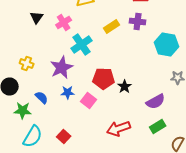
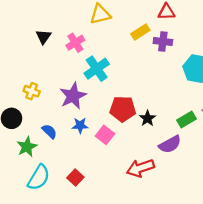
yellow rectangle: (112, 26) -> (140, 32), moved
purple semicircle: (156, 102) -> (170, 144), moved
green star: (23, 110) -> (27, 147), turned -30
green rectangle: (158, 126) -> (187, 120), moved

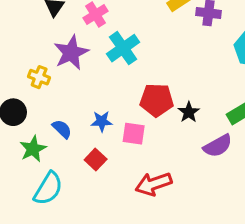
purple star: (73, 96) -> (71, 53), moved
pink square: (105, 135) -> (134, 134), turned -30
red arrow: (140, 168) -> (154, 184), moved
red square: (75, 177) -> (96, 160), moved

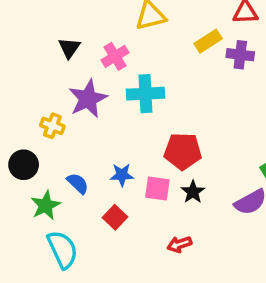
cyan cross: (123, 48) -> (145, 94), turned 32
black star: (189, 112) -> (193, 192), moved
red arrow: (154, 184) -> (179, 244), size x0.6
cyan semicircle: (48, 189) -> (63, 249), turned -56

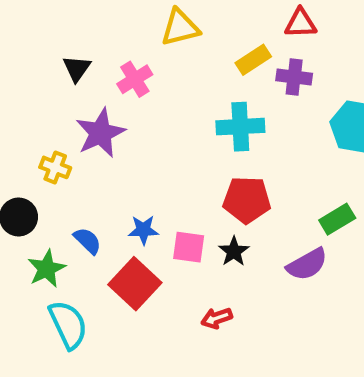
cyan cross: (145, 94) -> (240, 127), moved
red pentagon: (183, 151) -> (247, 200), moved
red square: (115, 217) -> (135, 284), size x1.6

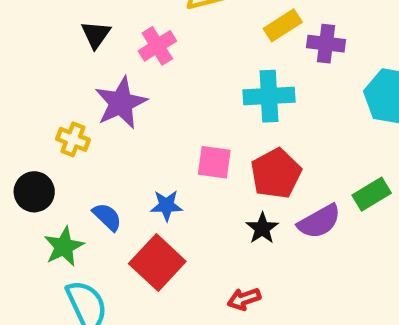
red pentagon: (247, 200) -> (276, 174), turned -30
pink square: (189, 247) -> (214, 162), moved
purple semicircle: (307, 264) -> (319, 221), moved

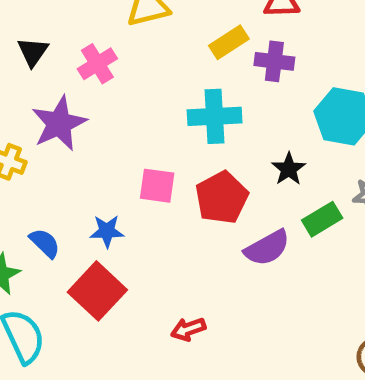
black star: (262, 228) -> (289, 169), moved

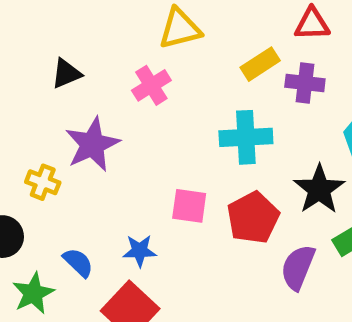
black triangle: (33, 52) -> (66, 74), turned 32
pink cross: (97, 64) -> (151, 85), moved
black star: (289, 169) -> (319, 189), size x1.5
purple semicircle: (267, 248) -> (298, 267), turned 141

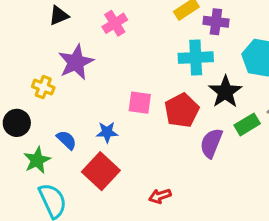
cyan cross: (246, 137) -> (196, 58), moved

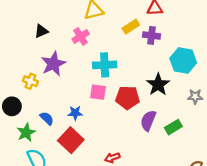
cyan cross: (196, 58) -> (105, 65), moved
red pentagon: (182, 110) -> (128, 98), turned 30
green rectangle: (247, 124) -> (173, 127), moved

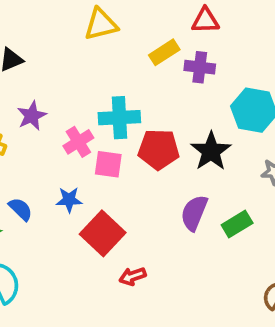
pink cross: (81, 37) -> (78, 142), moved
purple star: (53, 64) -> (32, 116), size x0.7
red pentagon: (128, 98) -> (159, 149), moved
red square: (71, 140) -> (103, 233), moved

